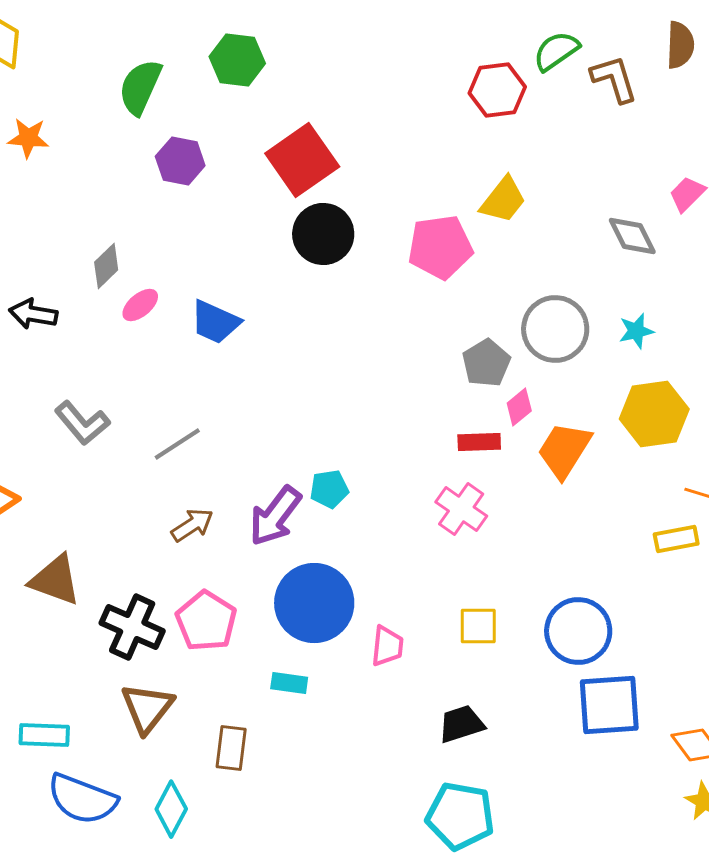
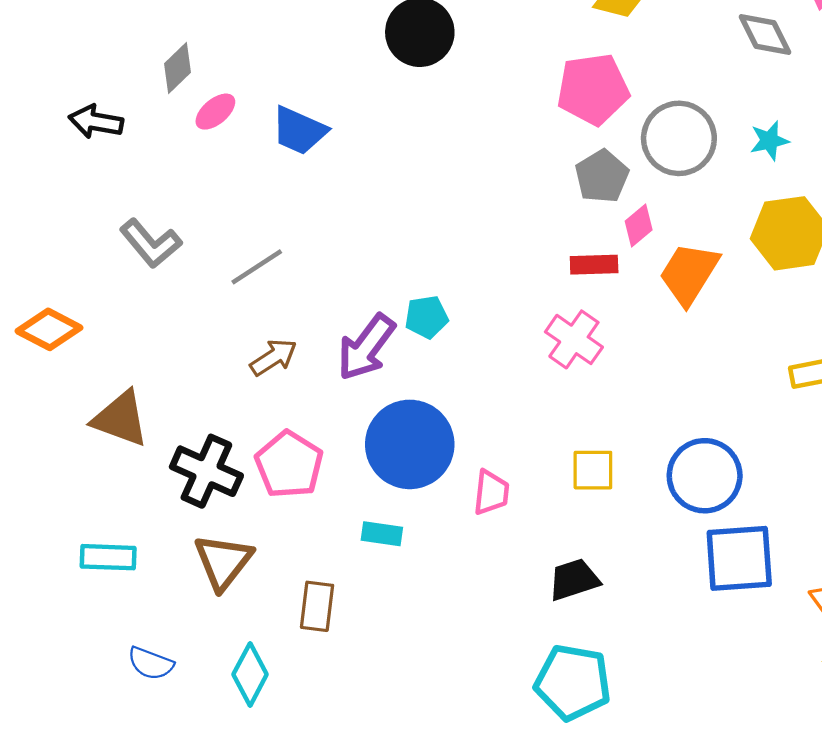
pink pentagon: (440, 247) -> (593, 89), moved
cyan rectangle: (44, 735) -> (108, 557), moved
blue semicircle: (82, 799) -> (151, 663), size x0.6

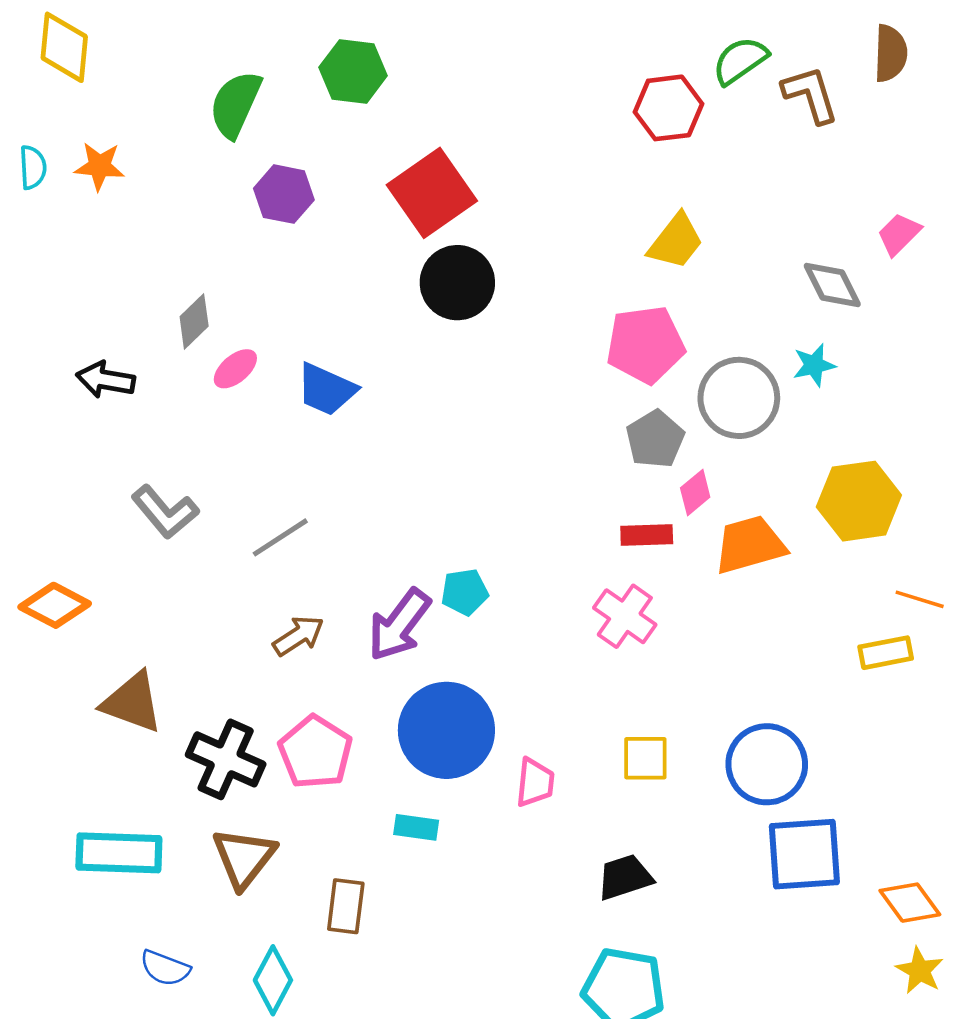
cyan star: (769, 141) -> (814, 365), moved
orange trapezoid: (689, 274) -> (750, 545), turned 42
cyan rectangle: (108, 557) -> (119, 853), size x1.4

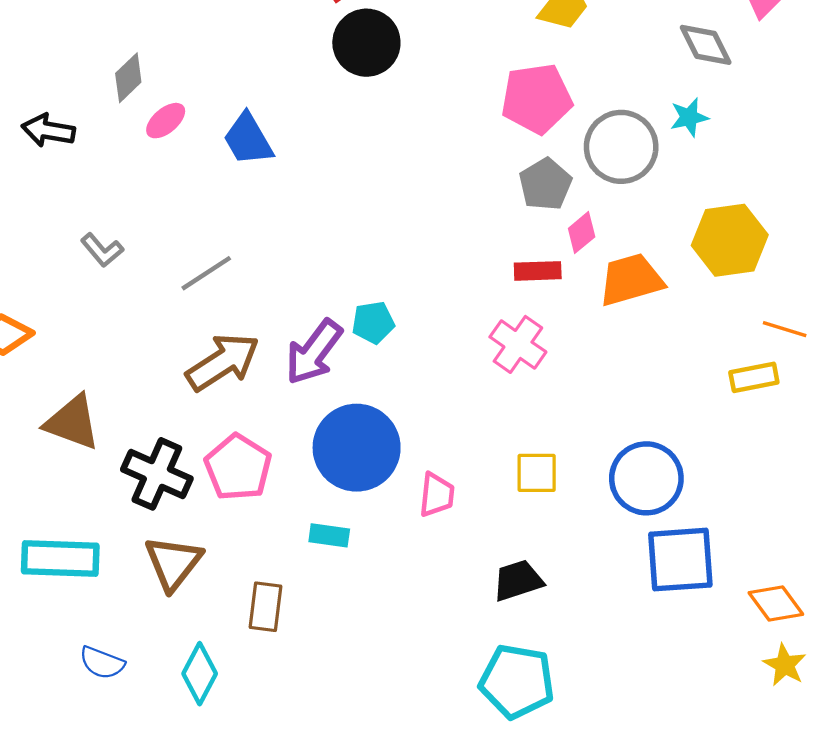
blue trapezoid: (326, 389) -> (248, 139), turned 36
gray L-shape: (165, 512) -> (102, 250), size x0.7
brown arrow: (298, 636) -> (223, 362), size x1.6

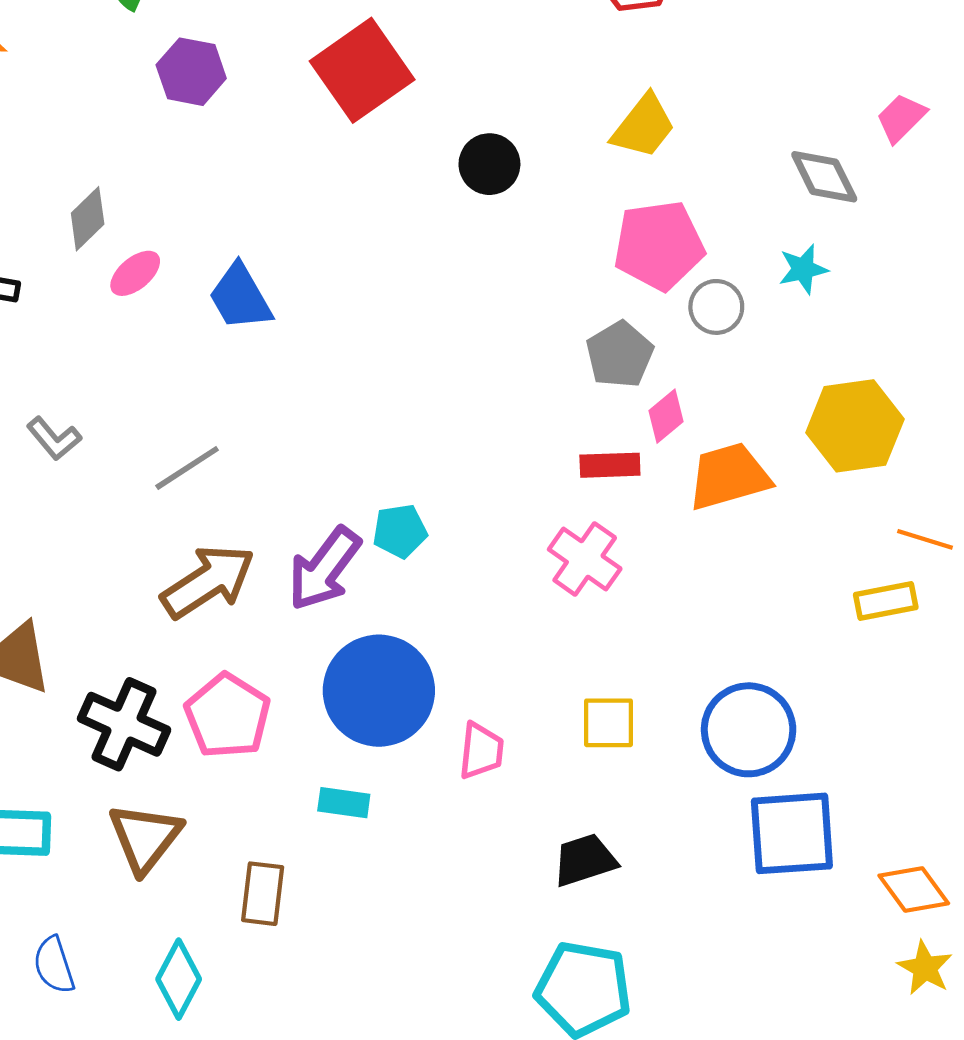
black circle: (366, 43) -> (489, 164), moved, size x0.7
pink pentagon: (537, 99) -> (659, 245), moved
gray circle: (621, 147) -> (716, 307), size x0.6
blue semicircle: (102, 663) -> (54, 965), turned 51

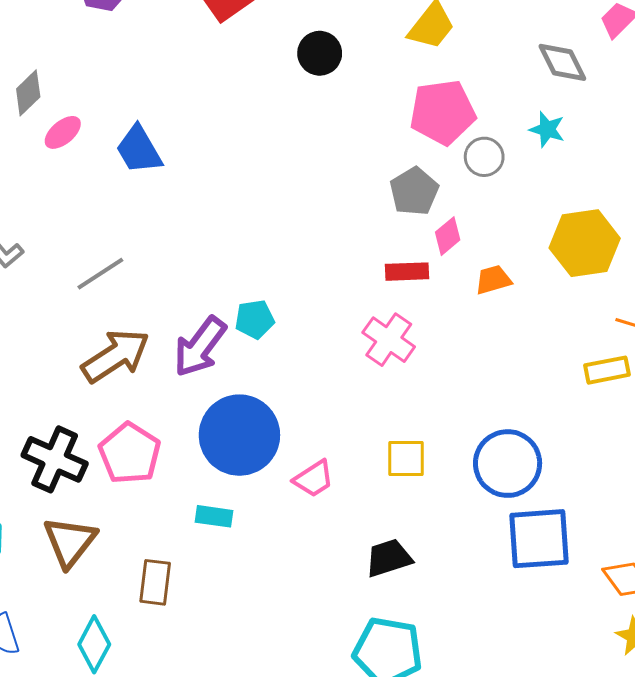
cyan star: (803, 269) -> (547, 129), turned 30
orange trapezoid: (729, 476) -> (493, 280), size x0.6
pink trapezoid: (481, 751) -> (314, 479), turned 51

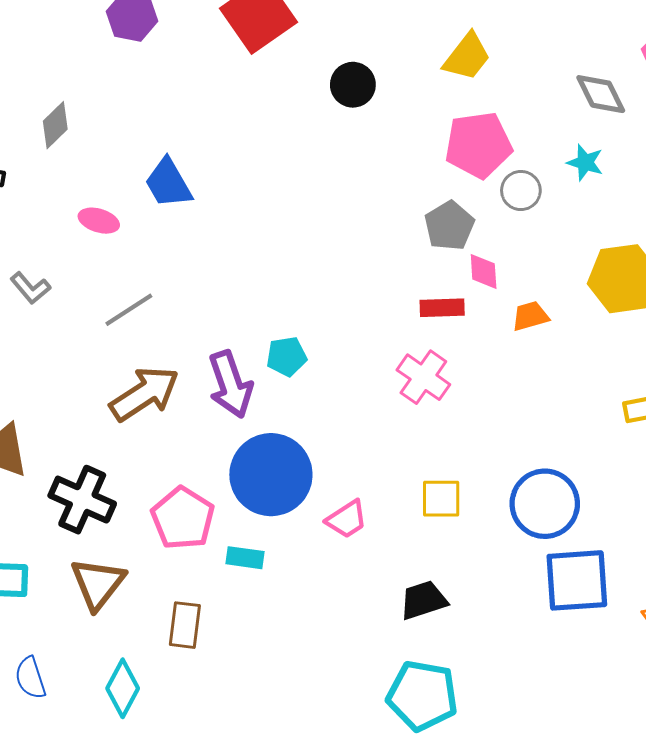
pink ellipse: (63, 132) -> (99, 221), moved, turned 57
pink diamond: (448, 236) -> (484, 271), turned -54
purple arrow: (200, 347) -> (231, 384), turned -56
pink pentagon: (130, 453) -> (183, 518), moved

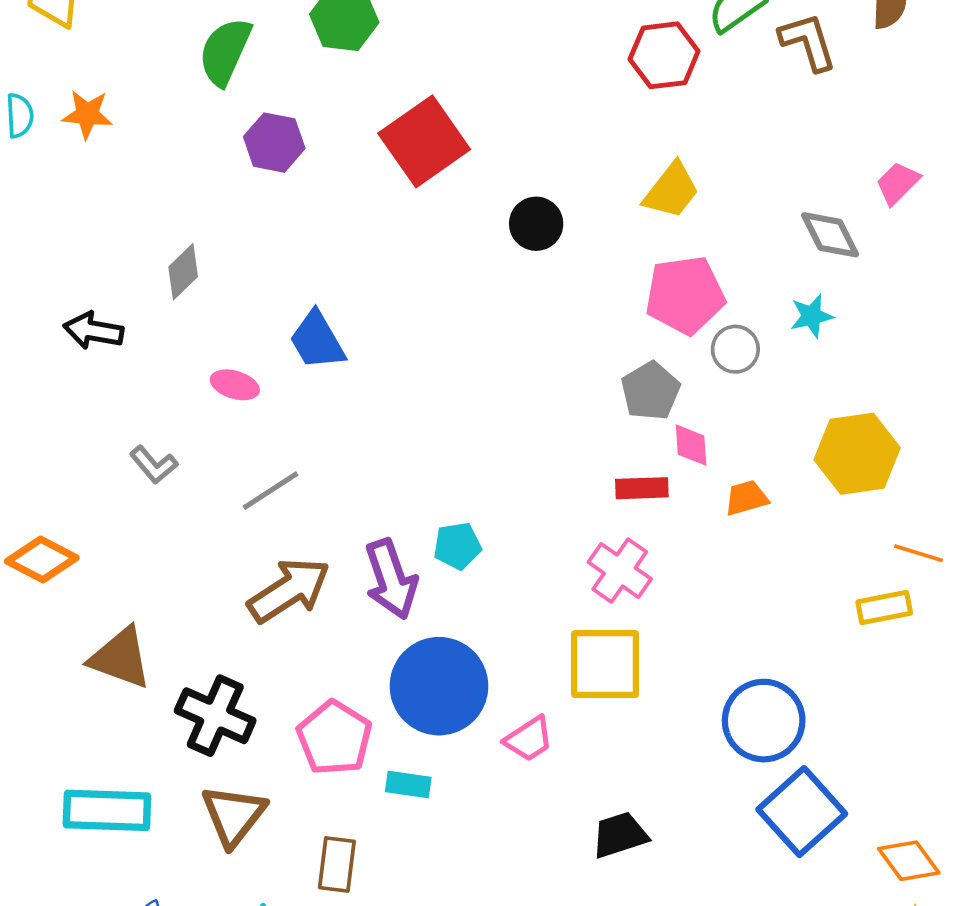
cyan star: (585, 162) -> (812, 316), turned -30
yellow square: (441, 499) -> (605, 664), moved, size x1.6
blue square: (577, 580) -> (802, 812), turned -38

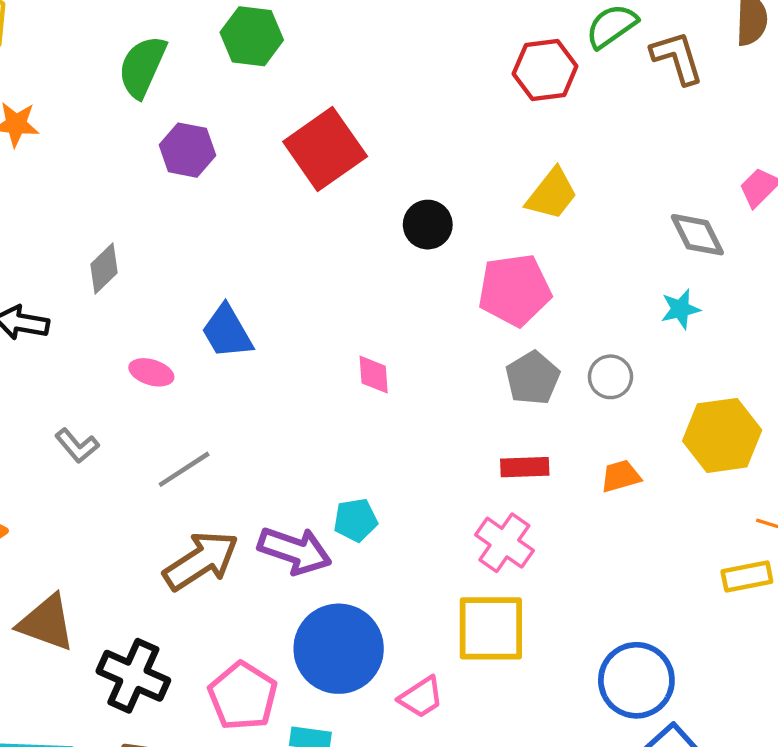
pink pentagon: (685, 295) -> (515, 290), moved
gray circle: (735, 349) -> (610, 377), moved
pink diamond: (691, 445) -> (374, 375), moved
purple arrow: (391, 579) -> (295, 551), turned -52

